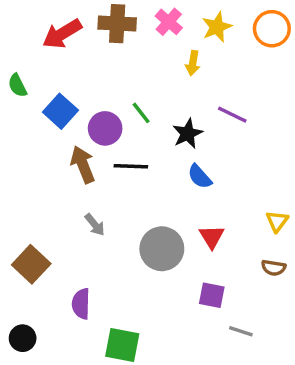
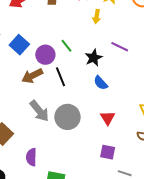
brown arrow: (83, 165) -> (32, 76), turned -95
black line: (131, 166) -> (60, 77), turned 66
gray arrow: (95, 225) -> (39, 111), size x1.6
gray circle: (162, 249) -> (67, 117), moved

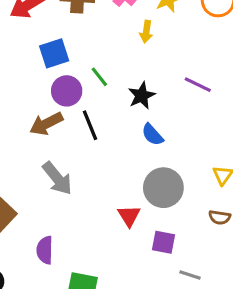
blue square: (19, 45) -> (54, 53), moved, turned 30
purple line: (120, 47) -> (198, 85), moved
gray circle: (67, 117) -> (163, 188), moved
red triangle: (108, 118) -> (129, 216), moved

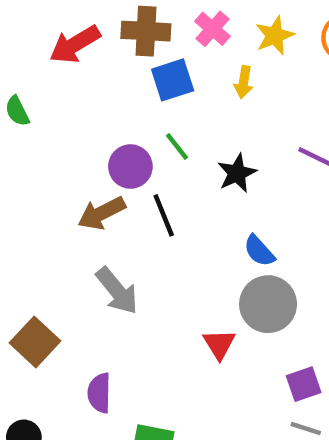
blue square: (54, 53) -> (173, 80), moved
blue semicircle: (152, 135) -> (259, 251), moved
purple square: (163, 242) -> (304, 384), moved, turned -30

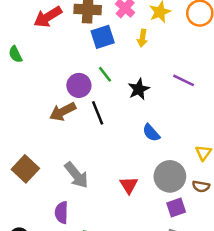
gray arrow: (117, 291) -> (76, 175), moved
gray circle: (268, 304) -> (170, 176), moved
brown square: (35, 342) -> (25, 169), moved

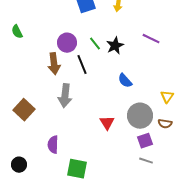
green semicircle: (15, 54) -> (17, 32), moved
green line: (105, 74) -> (95, 44), moved
brown arrow: (63, 112) -> (54, 64), turned -70
gray arrow: (76, 175) -> (65, 96), moved, turned 45

